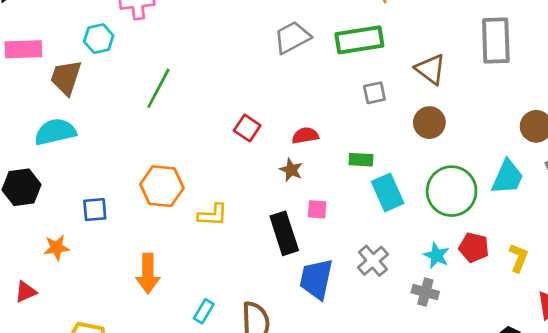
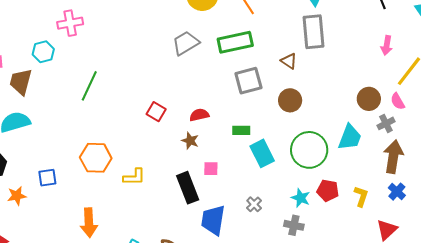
gray rectangle: (496, 41) -> (314, 32), moved
brown triangle: (431, 69) -> (289, 61), size x0.7
gray square: (374, 93) -> (248, 81), size x1.6
orange star: (57, 248) -> (17, 196), moved
gray cross: (373, 261) -> (254, 204), size x0.7

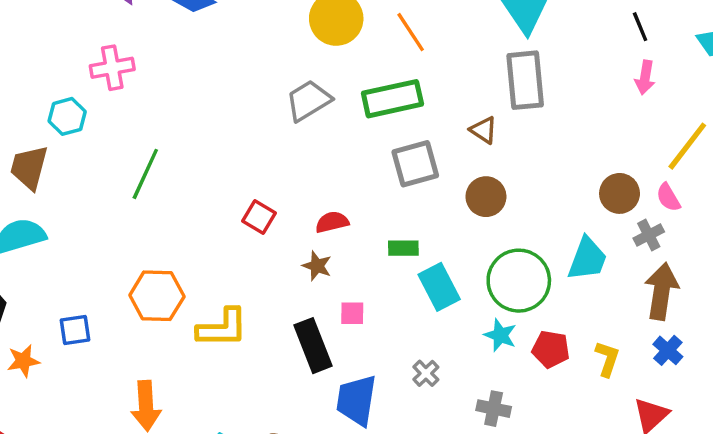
pink arrow: (387, 45) -> (645, 77), moved
yellow L-shape: (134, 177) -> (222, 328), size x1.4
cyan star: (301, 198) -> (500, 335), moved

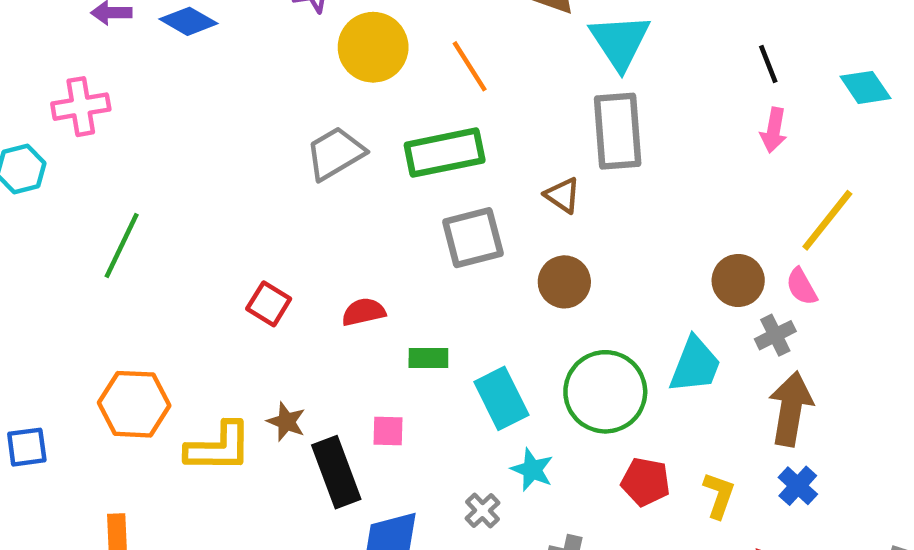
green rectangle: (403, 248) -> (428, 358), moved
brown star: (317, 266) -> (286, 422), moved
cyan star: (500, 335) -> (532, 470), moved

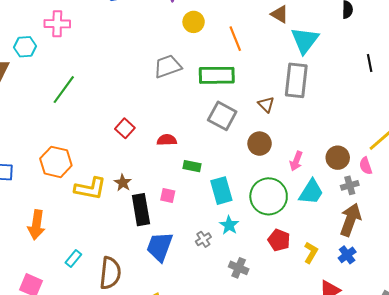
yellow circle: (373, 47) -> (194, 22), size x0.7
pink arrow: (774, 130) -> (296, 161), moved
gray square: (473, 238) -> (222, 116), turned 32

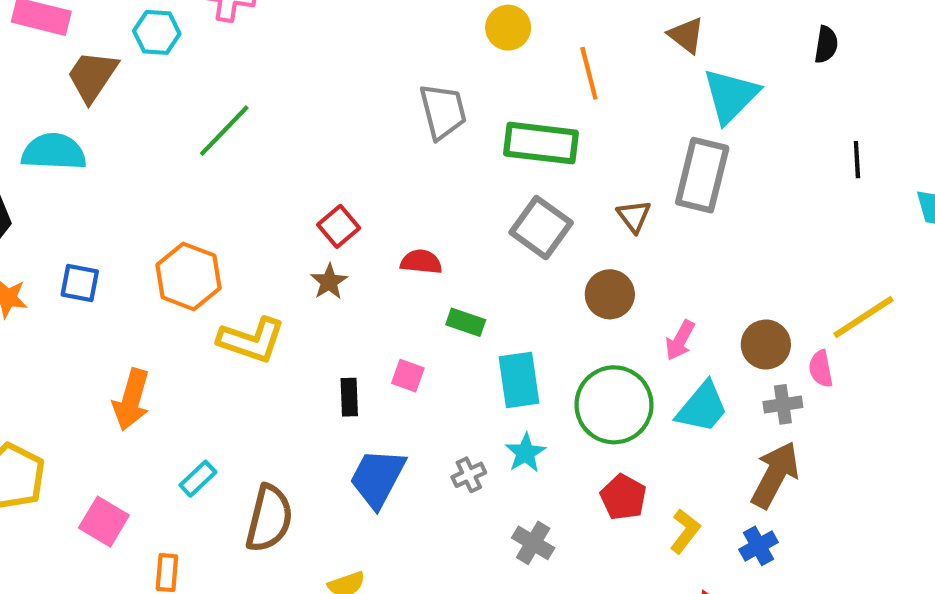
gray trapezoid: (168, 66) -> (443, 111), turned 88
brown star: (123, 183) -> (329, 282), moved
black rectangle: (141, 210) -> (349, 397), size x0.6

